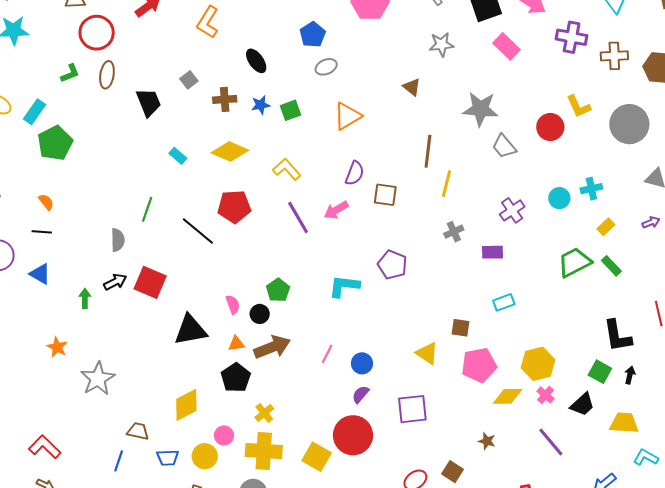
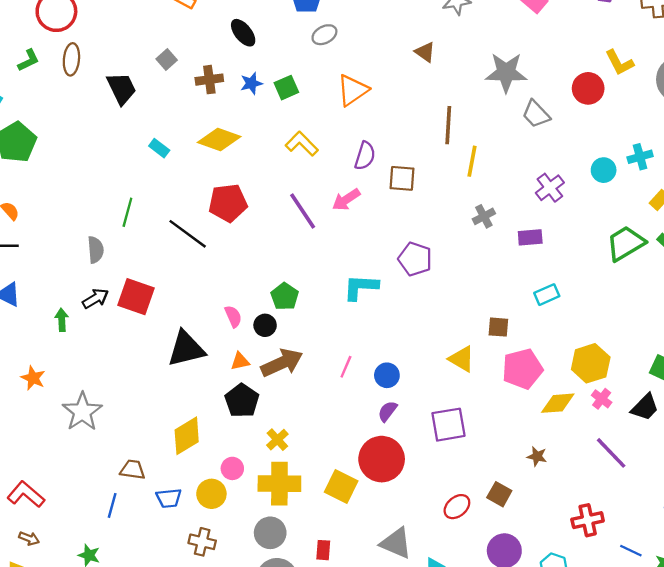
yellow L-shape: (287, 169) -> (302, 144), moved

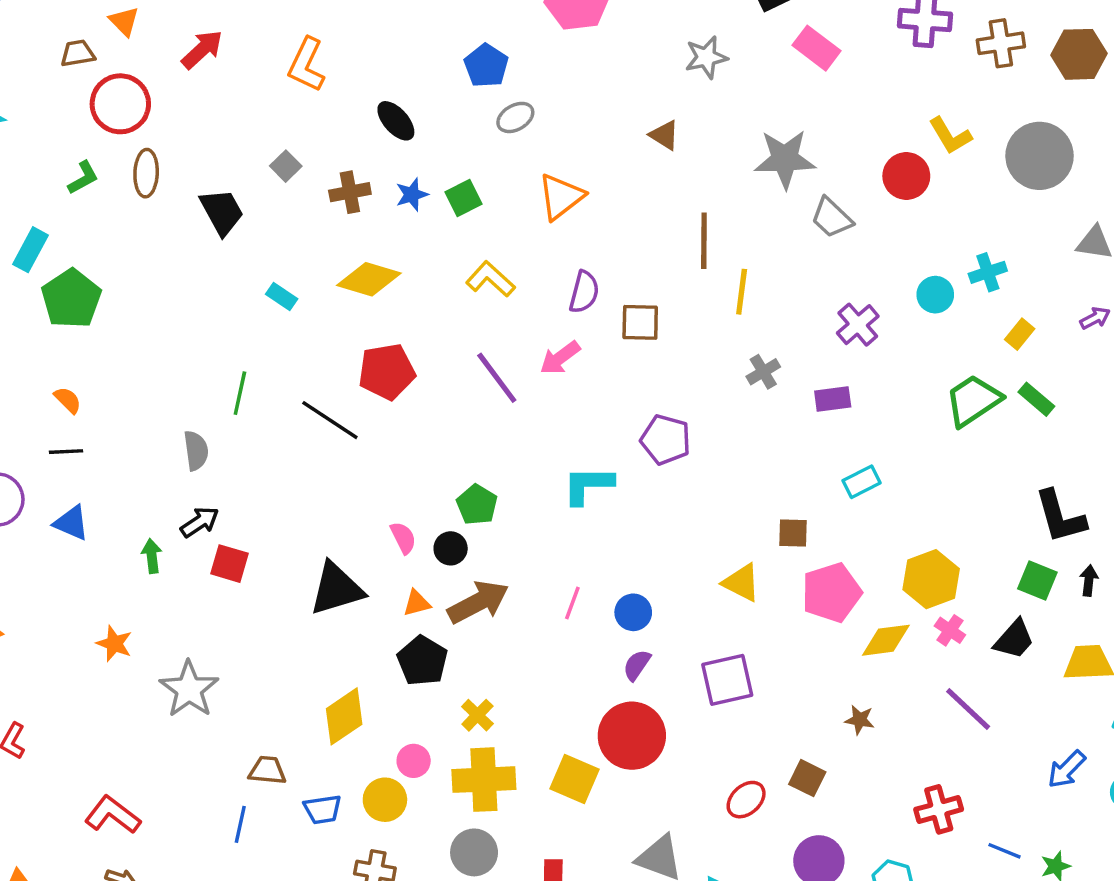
red square: (136, 297) -> (230, 564), moved, size x0.7

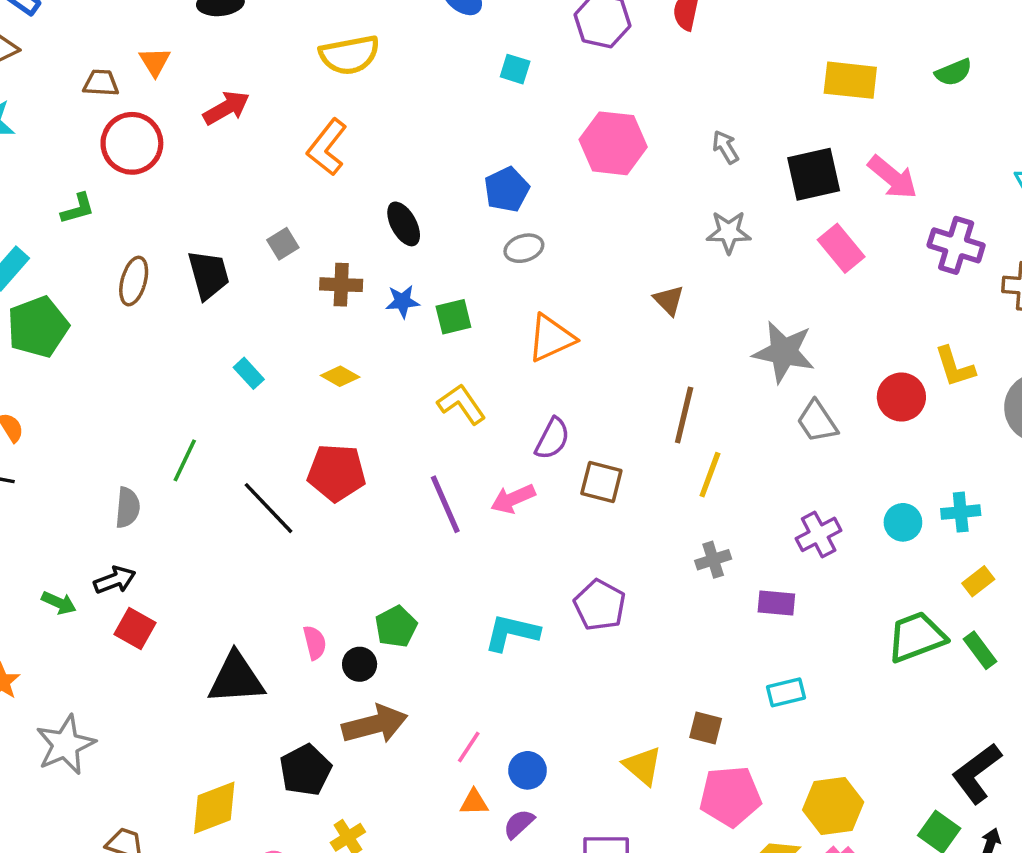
brown ellipse: (146, 173) -> (134, 281), moved
yellow diamond: (369, 279) -> (340, 376), size x0.6
black L-shape: (1060, 517) -> (977, 773), turned 56
green arrow: (152, 556) -> (59, 603), turned 108
orange triangle: (417, 603) -> (474, 802), moved

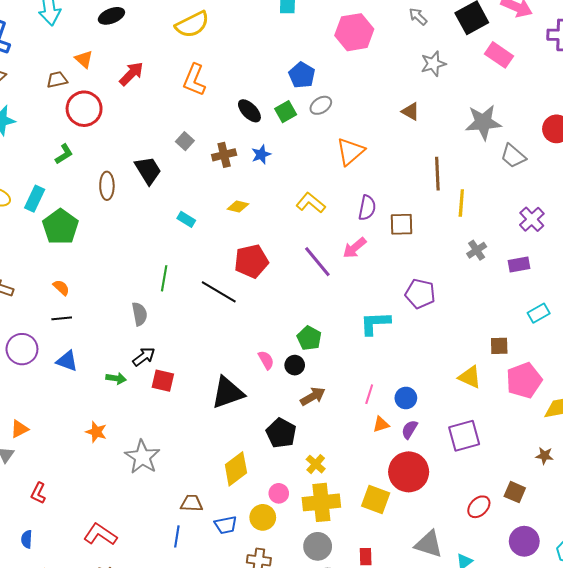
green square: (453, 317) -> (286, 112), moved
brown arrow: (375, 724) -> (313, 396), size x0.7

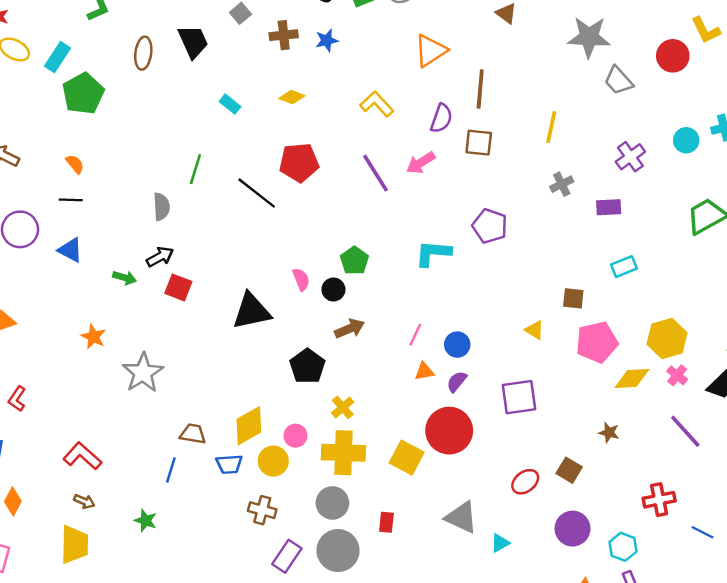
brown line: (437, 174) -> (480, 89), moved
yellow triangle: (470, 377) -> (534, 330), size x0.7
yellow diamond: (236, 469) -> (249, 426), moved

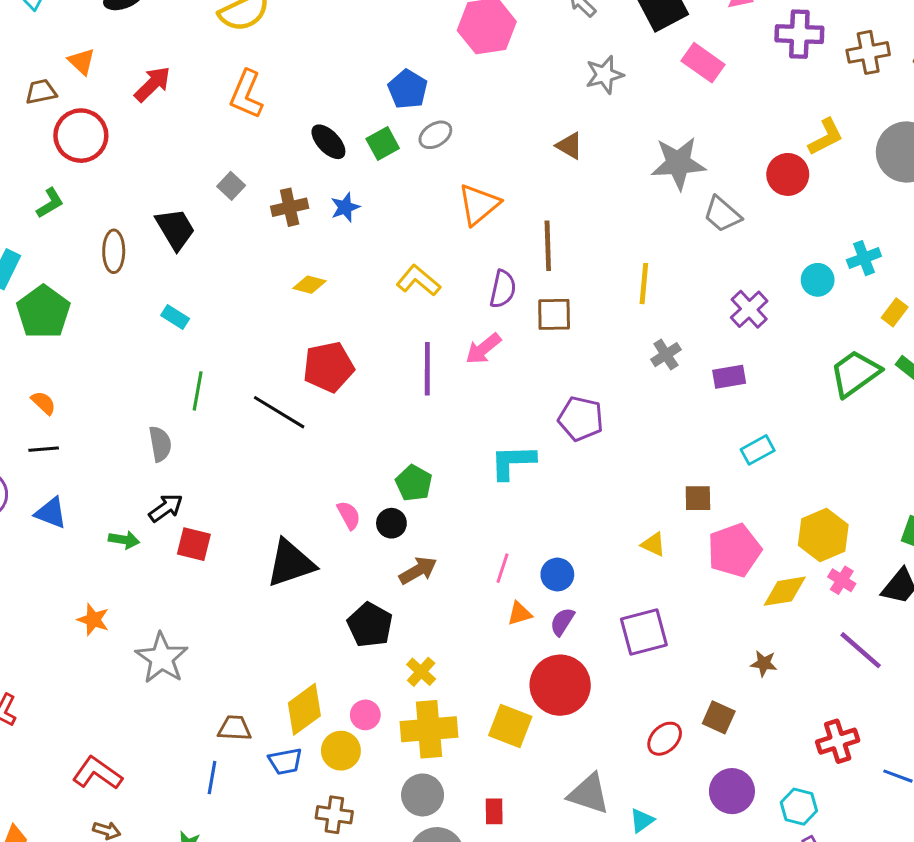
yellow L-shape: (706, 30) -> (826, 137), turned -84
cyan rectangle: (230, 104) -> (175, 317), moved
purple line: (376, 173) -> (427, 369), turned 39

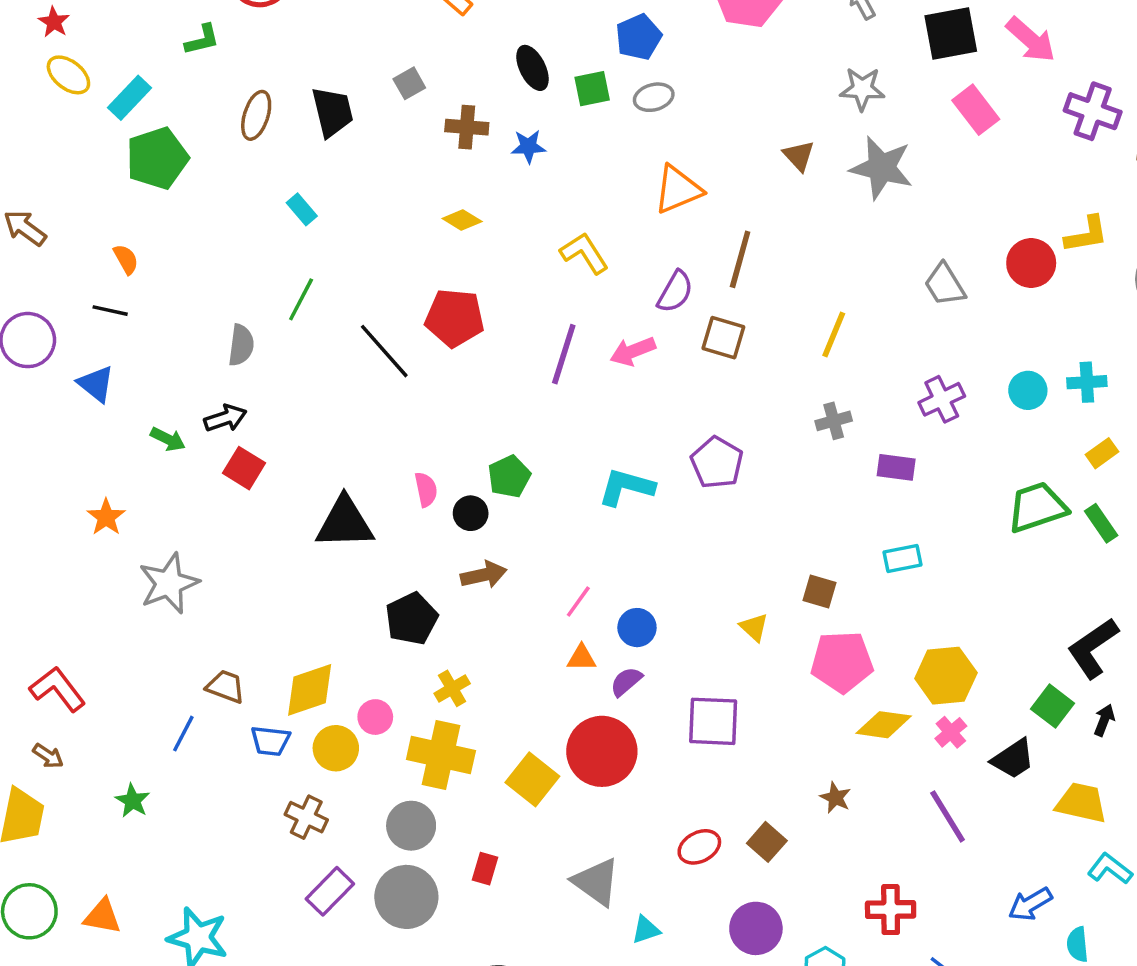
gray star: (678, 163) -> (881, 168), moved

